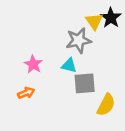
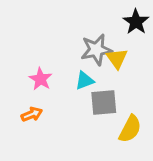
yellow triangle: (94, 21) -> (117, 58), moved
cyan triangle: (69, 66) -> (85, 80), turned -35

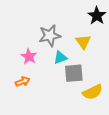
gray star: (96, 50) -> (50, 36), moved
yellow semicircle: (130, 129) -> (93, 92), turned 36

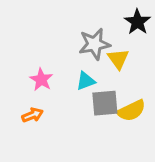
gray star: (50, 36) -> (95, 44), moved
yellow semicircle: (93, 92) -> (131, 111), moved

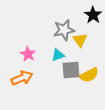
orange arrow: (32, 115) -> (22, 78), size x1.5

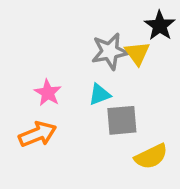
yellow triangle: (80, 40) -> (137, 53), moved
yellow semicircle: (89, 75) -> (151, 156), moved

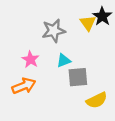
gray star: (110, 51) -> (54, 31), moved
yellow triangle: (137, 53) -> (88, 23), moved

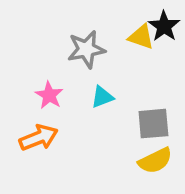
yellow triangle: (88, 23) -> (141, 37), turned -35
gray square: (78, 77) -> (153, 124), moved

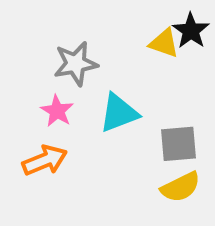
gray star: (86, 49) -> (76, 64), moved
cyan triangle: (102, 97) -> (119, 113), size x1.5

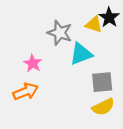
gray star: (76, 64) -> (60, 33), moved, turned 30
cyan triangle: (119, 113) -> (81, 54), moved

